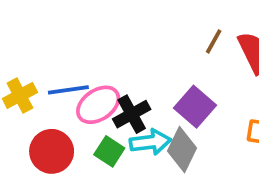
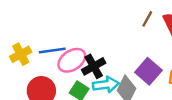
purple square: (195, 107) -> (148, 71), moved

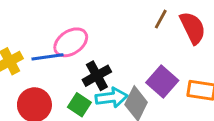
pink ellipse: (72, 60) -> (71, 42), moved

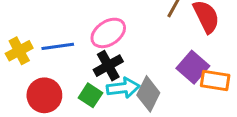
pink ellipse: (71, 42) -> (108, 33), moved
purple square: (162, 82) -> (193, 67), moved

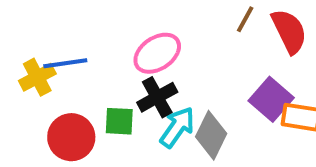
blue line: (58, 46) -> (65, 63), moved
cyan arrow: (123, 88) -> (177, 127), turned -48
green square: (90, 95) -> (119, 121), moved, turned -30

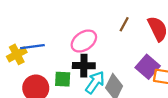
brown line: (245, 19) -> (124, 24), moved
black cross: (157, 97) -> (84, 66), turned 30

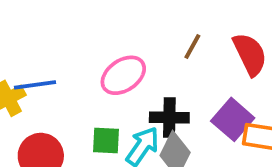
black cross: (84, 66) -> (169, 117), moved
green square: (63, 79) -> (106, 141), moved

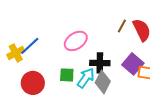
brown line: (192, 47) -> (122, 26), moved
blue line: (35, 85) -> (30, 46), turned -35

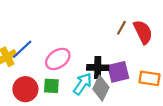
pink ellipse: (76, 41) -> (58, 59), moved
purple square: (133, 64) -> (118, 72), moved, turned 35
green square: (67, 75) -> (51, 86), moved

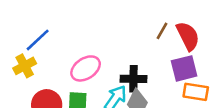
blue line: (22, 49) -> (38, 40), moved
purple square: (118, 72) -> (184, 68), moved

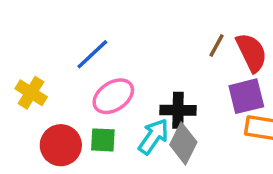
blue line: (38, 40) -> (92, 54), moved
yellow cross: (25, 66) -> (31, 93), turned -30

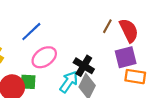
black cross: (178, 110) -> (84, 66), turned 30
green square: (103, 140) -> (28, 82), moved

